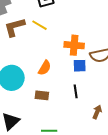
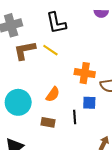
blue square: (80, 66) -> (89, 103), moved
black line: (76, 91) -> (75, 117), moved

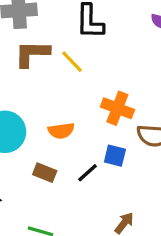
orange semicircle: (53, 94) -> (61, 131), turned 35
black line: (75, 117) -> (88, 173), turned 40

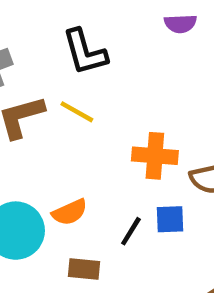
orange semicircle: (61, 131) -> (70, 212), moved
black line: (88, 173) -> (131, 231), moved

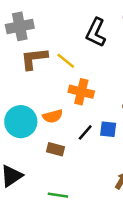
black L-shape: (85, 52) -> (96, 32), moved, turned 32
orange cross: (155, 156) -> (81, 92), moved

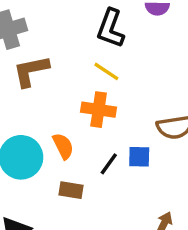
yellow line: (66, 61) -> (106, 71), moved
orange semicircle: (53, 116) -> (63, 146), turned -96

